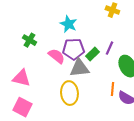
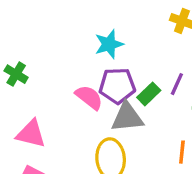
cyan star: (68, 24) -> (109, 44), turned 30
green cross: (29, 40) -> (16, 74), moved

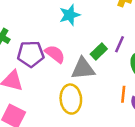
purple pentagon: (117, 86) -> (31, 54), moved

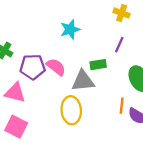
purple line: (120, 44) -> (119, 45), moved
green rectangle: (99, 52) -> (98, 65), turned 35

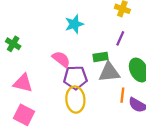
purple pentagon: (33, 67) -> (75, 78), moved
gray triangle: (83, 81) -> (109, 72), moved

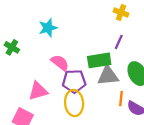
cyan star: (74, 24) -> (48, 28), moved
green rectangle: (101, 57) -> (99, 60), size x1.5
pink triangle: (23, 83) -> (38, 91), moved, turned -30

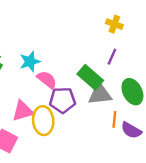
cyan star: (48, 28) -> (30, 62), moved
green rectangle: (99, 60) -> (90, 77), turned 50
yellow ellipse: (74, 103) -> (43, 121), moved

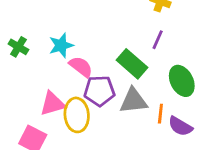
gray triangle: (100, 94) -> (133, 101), moved

